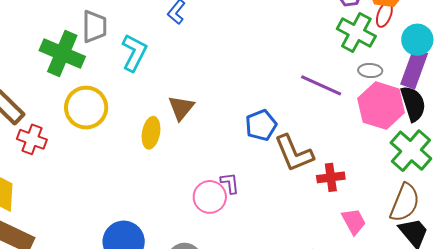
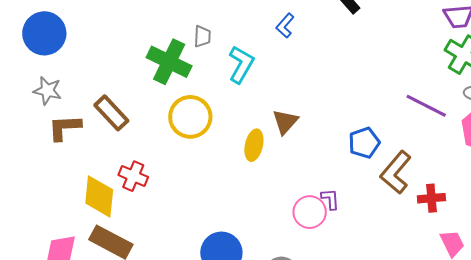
gray trapezoid: (94, 27) -> (202, 36), size x0.7
red cross: (32, 139) -> (133, 176), moved
brown L-shape: (294, 153) -> (396, 172), turned 60

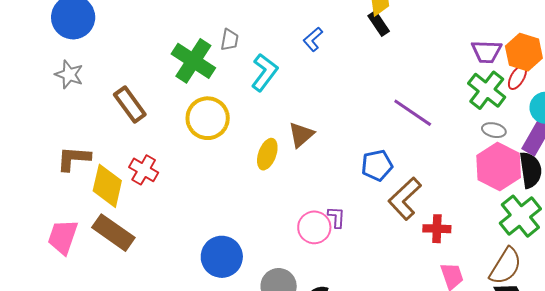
purple line: (426, 106) -> (413, 113), moved
brown L-shape: (65, 128) -> (74, 159), moved

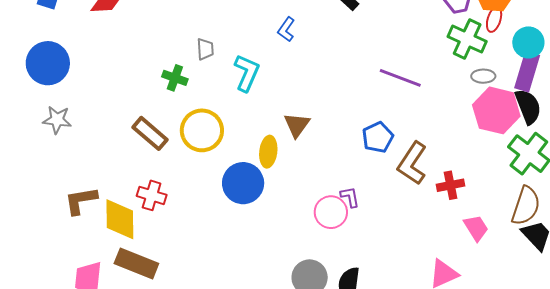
green cross: (193, 61) -> (175, 78), size x0.6
brown rectangle: (130, 104) -> (150, 133), moved
blue circle: (222, 257) -> (243, 183), moved

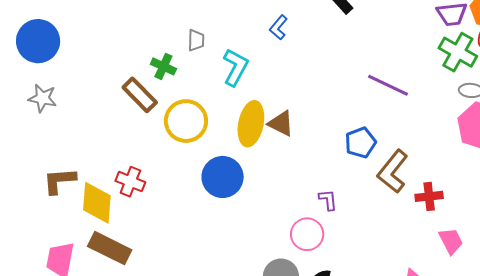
brown triangle: (297, 125) -> (281, 123), turned -44
brown rectangle: (150, 133) -> (140, 95), moved
yellow ellipse: (268, 152) -> (251, 124), moved, size x1.4
pink circle: (331, 212) -> (307, 234), moved

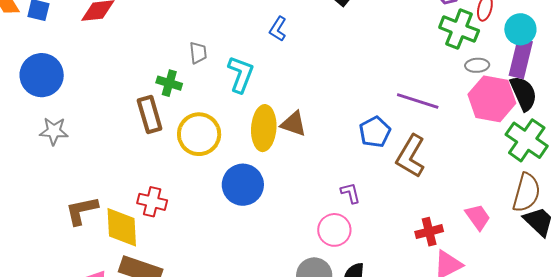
purple line: (388, 85) -> (418, 101), moved
brown rectangle: (140, 95) -> (150, 115), turned 36
red cross: (429, 196) -> (429, 232), moved

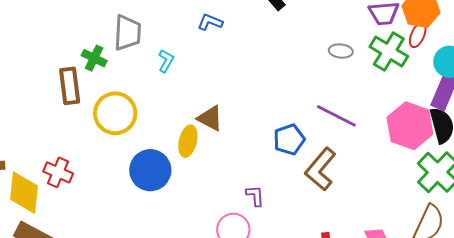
blue L-shape: (278, 29) -> (210, 22), turned 70
gray trapezoid: (198, 53) -> (127, 33), size x1.6
gray ellipse: (477, 65) -> (341, 51), moved
cyan L-shape: (241, 74) -> (166, 61), size x0.6
yellow ellipse: (264, 128) -> (188, 141), moved, size x0.7

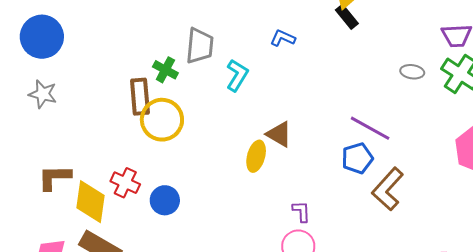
cyan L-shape: (166, 61) -> (237, 75), size x1.4
yellow circle: (115, 113) -> (162, 120), moved
purple line: (336, 116) -> (370, 128), moved
blue circle: (150, 170) -> (165, 200), moved, size x0.7
purple L-shape: (255, 196) -> (301, 211), moved

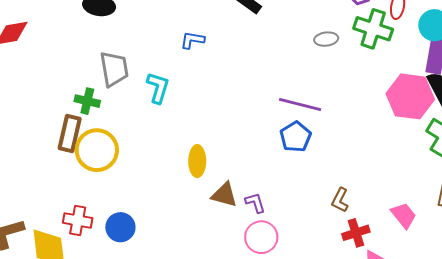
brown rectangle: (140, 97) -> (70, 134), turned 33
brown triangle: (279, 134) -> (224, 195), moved
brown L-shape: (388, 189) -> (340, 200), moved, size x0.6

